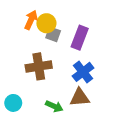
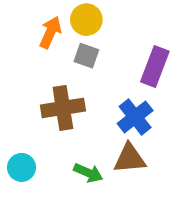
yellow circle: (46, 23) -> (86, 20), moved
purple rectangle: (80, 38) -> (155, 66), moved

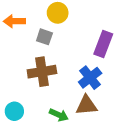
orange arrow: (50, 32) -> (14, 21), moved, turned -115
gray square: (86, 56) -> (44, 37), moved

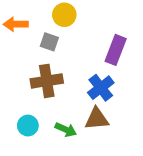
cyan circle: (14, 111) -> (28, 126), moved

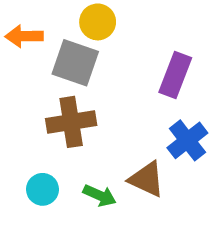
gray square: (49, 42) -> (75, 63), size x1.6
blue cross: (101, 88) -> (187, 140), moved
brown triangle: (97, 119) -> (147, 179), turned 30

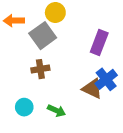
gray square: (75, 63) -> (43, 36), turned 35
brown cross: (71, 122) -> (40, 69), size x0.7
brown triangle: (147, 179) -> (92, 89), moved

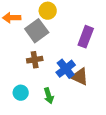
blue cross: (106, 79) -> (66, 69), moved
green arrow: (57, 111) -> (49, 96), turned 49

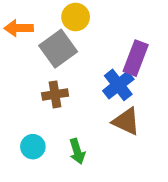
blue cross: (66, 69) -> (118, 85), moved

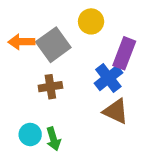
yellow circle: (76, 17) -> (91, 21), moved
orange arrow: (19, 28) -> (21, 42), moved
green arrow: (77, 151) -> (53, 139), moved

